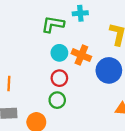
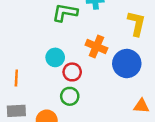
cyan circle: (59, 53) -> (55, 57), moved

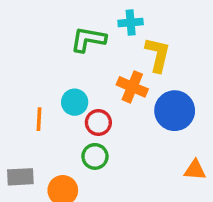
yellow L-shape: (136, 23) -> (158, 55), moved
orange line: (16, 78) -> (39, 119), moved

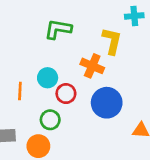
cyan cross: (131, 22) -> (134, 16), moved
blue circle: (175, 111) -> (107, 103), moved
green circle: (95, 156) -> (50, 120), moved

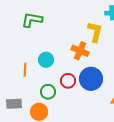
green L-shape: (58, 29) -> (32, 20), moved
red circle: (66, 94) -> (68, 81), moved

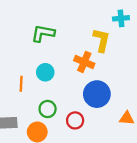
green L-shape: (32, 20) -> (43, 33), moved
red circle: (68, 81) -> (75, 120), moved

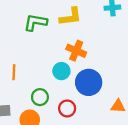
yellow L-shape: (101, 40) -> (70, 17), moved, turned 70
cyan circle: (45, 72) -> (61, 71), moved

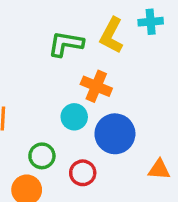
yellow L-shape: (70, 17) -> (112, 35), moved, turned 125
green L-shape: (35, 22) -> (66, 44), moved

